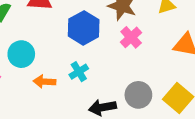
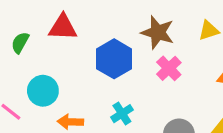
cyan cross: (79, 72) -> (122, 114), moved

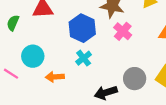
cyan cross: (122, 114) -> (84, 58), moved

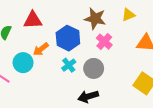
orange arrow: (55, 77) -> (41, 49), moved, turned -35
gray circle: (135, 79) -> (94, 68), moved

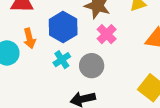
orange arrow: (41, 49) -> (29, 38), turned -70

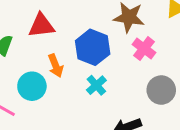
gray circle: (92, 66) -> (161, 90), moved

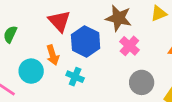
red triangle: (41, 26) -> (59, 21), moved, turned 50
cyan cross: (96, 85) -> (75, 77), moved, turned -30

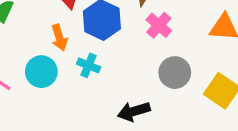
cyan circle: (31, 71) -> (41, 72), moved

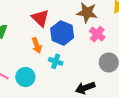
cyan circle: (41, 72) -> (25, 77), moved

